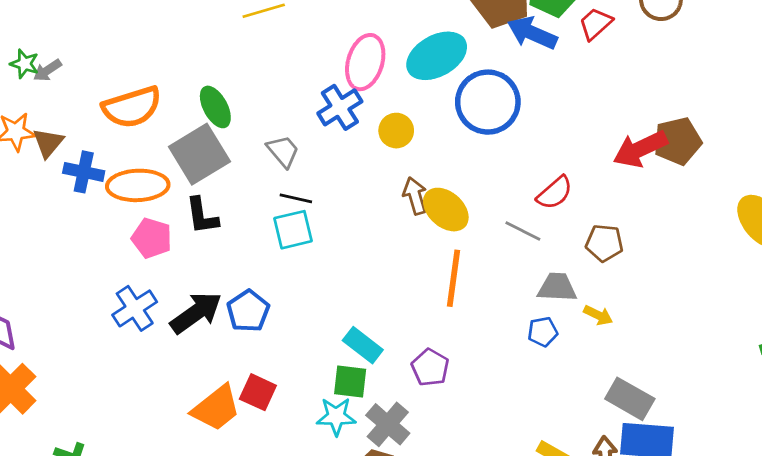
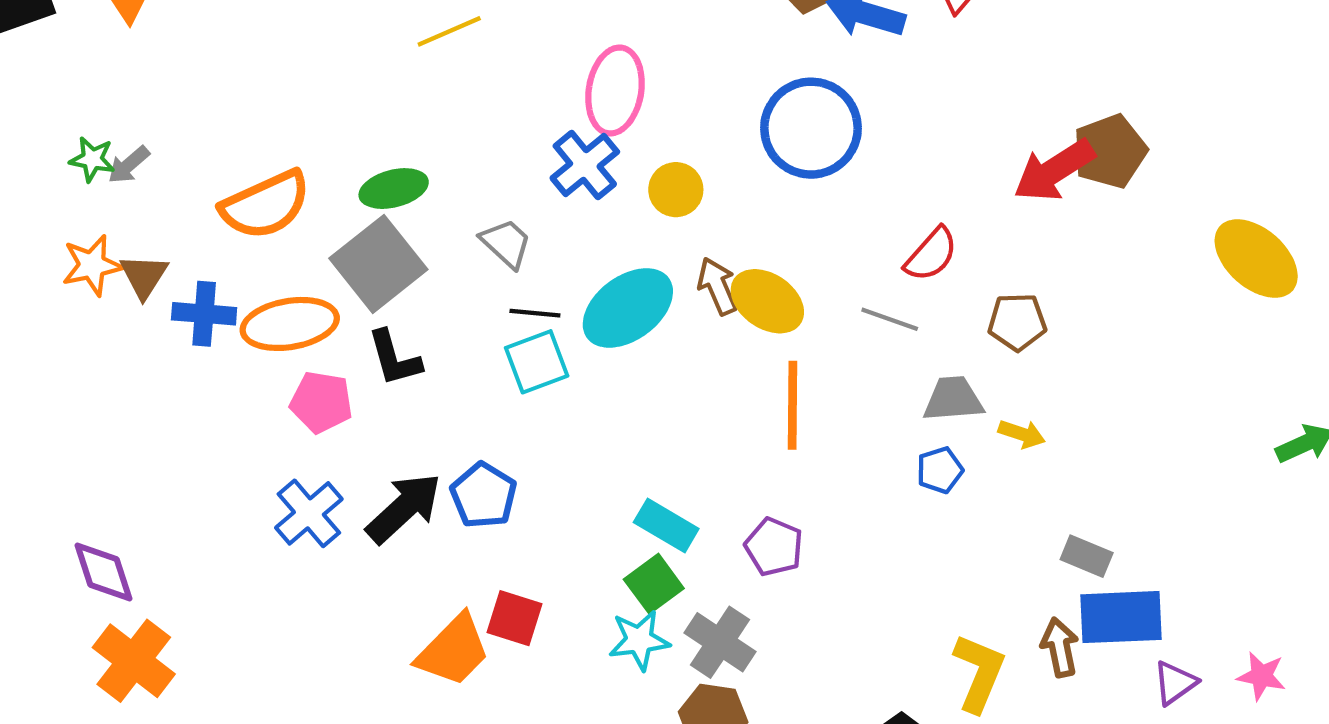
cyan ellipse: (437, 56) -> (628, 308), moved
green ellipse: (215, 107) -> (394, 189), turned -69
green square: (350, 382) -> (654, 584), turned -36
gray rectangle: (630, 399) -> (1087, 556), size x0.7

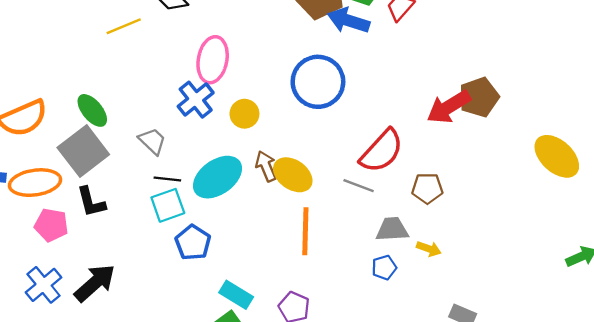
green ellipse: (394, 189) -> (92, 110), turned 64
red semicircle: (931, 254) -> (382, 151), size x1.5
blue pentagon: (484, 495) -> (193, 243), moved

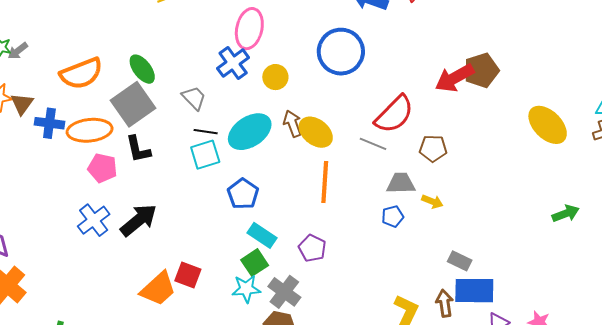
blue pentagon: (193, 243) -> (243, 194), moved

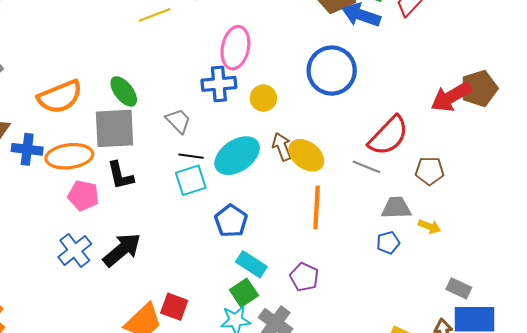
blue cross: (233, 63) -> (219, 84), turned 32
gray square: (133, 104) -> (115, 128), turned 33

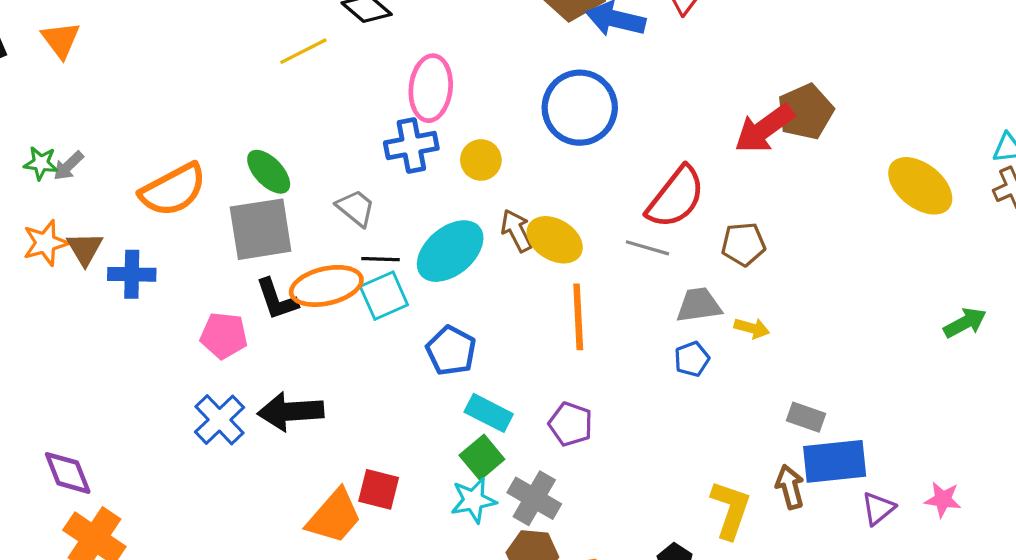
orange ellipse: (69, 156) -> (326, 286), moved
black arrow: (122, 250) -> (291, 411), turned -138

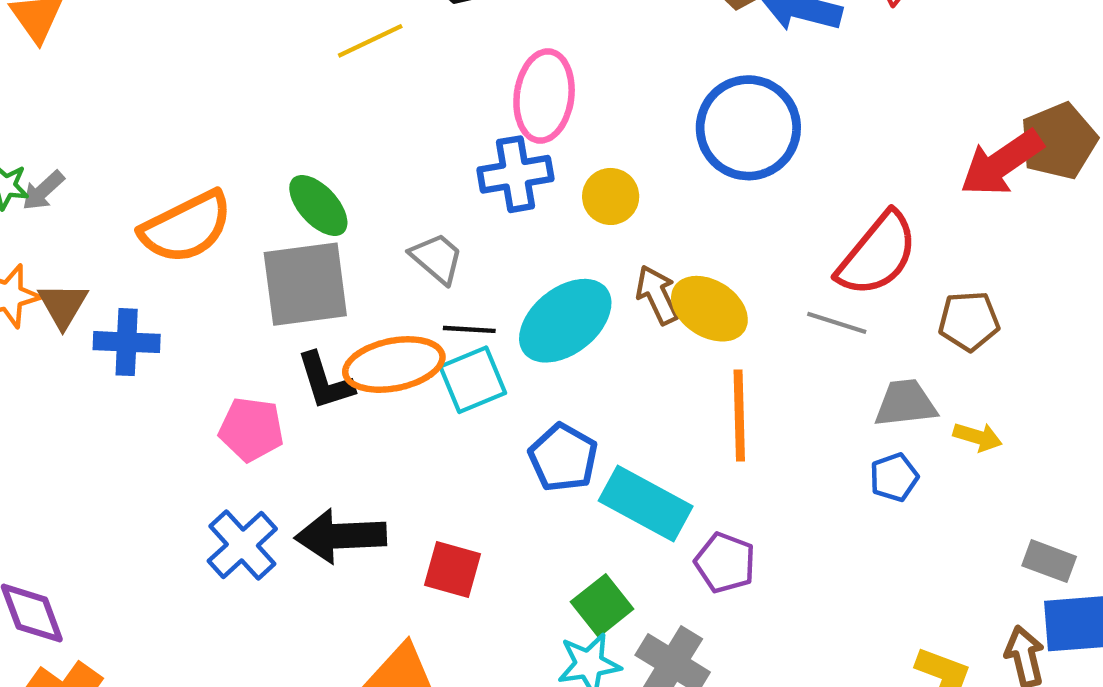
cyan rectangle: (489, 413) -> (646, 503), moved, size x1.4
red square: (379, 489) -> (452, 570), moved

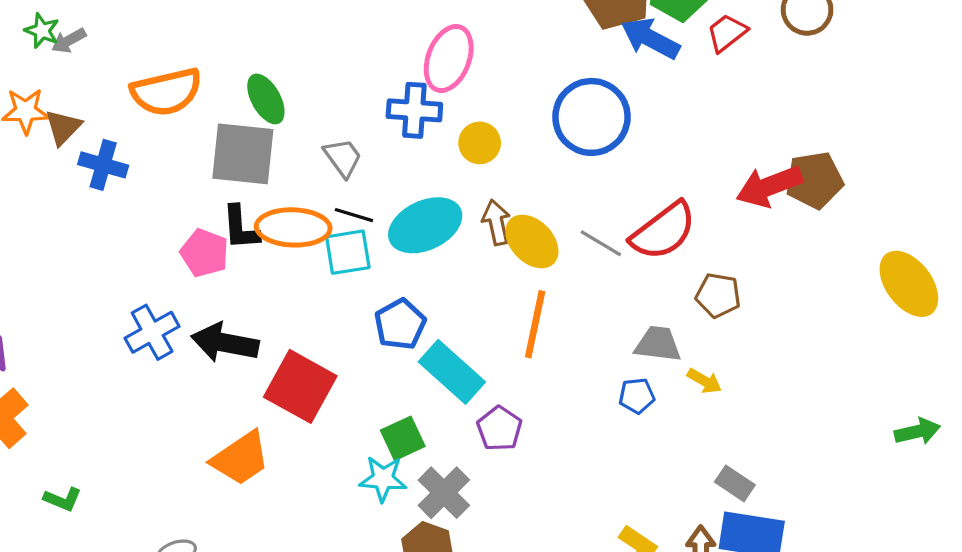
gray line: (837, 323) -> (601, 243), moved
pink pentagon: (251, 429) -> (204, 253), moved
red square: (452, 570) -> (300, 386), size x1.6

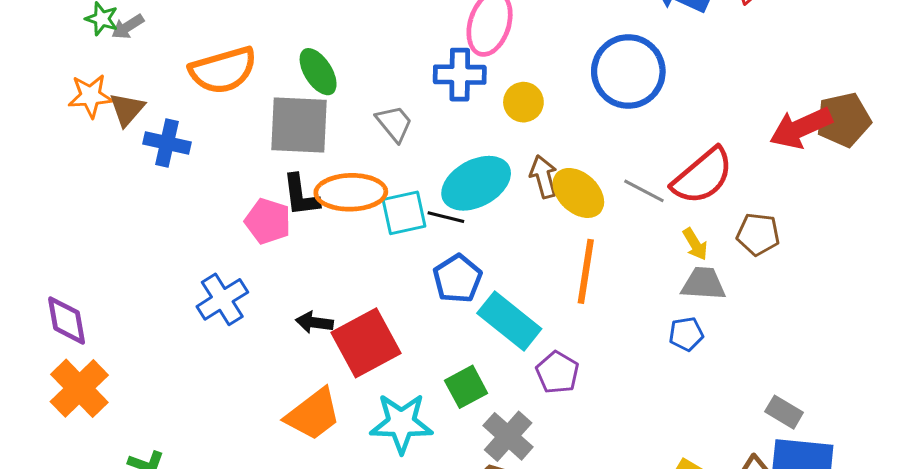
black line: (354, 215) -> (446, 217), moved
black arrow: (225, 343) -> (314, 322), moved, size x0.6
yellow arrow: (704, 381) -> (695, 244), moved, turned 32
red square: (300, 386) -> (366, 343), turned 36
cyan star: (383, 479) -> (401, 423), moved, size x1.4

